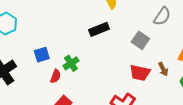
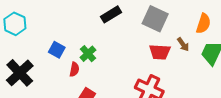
gray square: (140, 40) -> (155, 19), size x1.4
blue square: (42, 55) -> (57, 50), turned -35

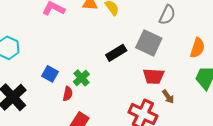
black rectangle: (111, 14) -> (116, 53), moved
brown arrow: (183, 44) -> (168, 97), moved

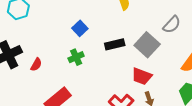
blue square: (50, 74) -> (80, 28), moved
red semicircle: (68, 94) -> (36, 65), moved

